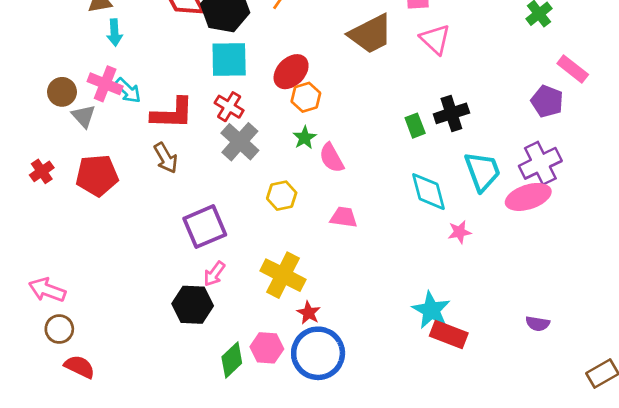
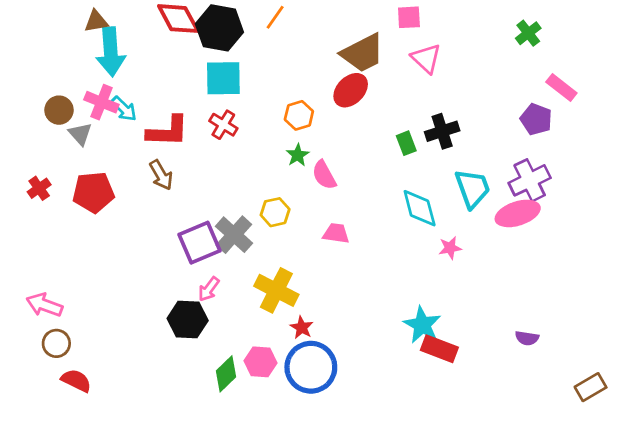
cyan arrow: (115, 33) -> (111, 52), size x1.8
red ellipse: (291, 72) -> (351, 90), moved
gray cross: (240, 142) -> (234, 235), moved

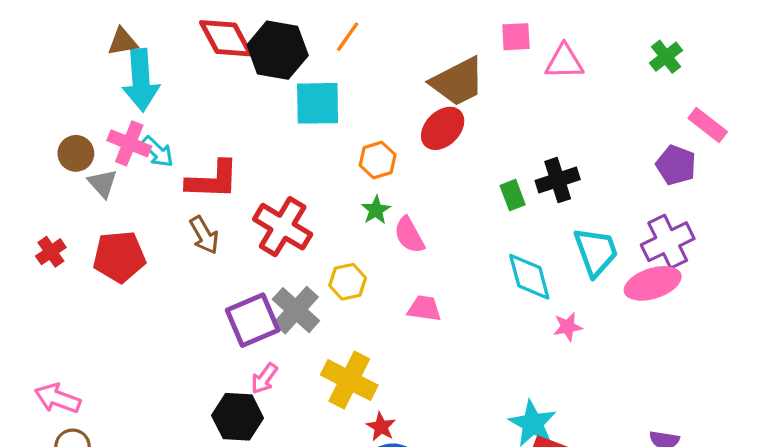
pink triangle: (426, 58) -> (564, 62), moved, turned -44
cyan square: (223, 78) -> (318, 103), moved
red cross: (223, 125) -> (283, 227), moved, size x1.6

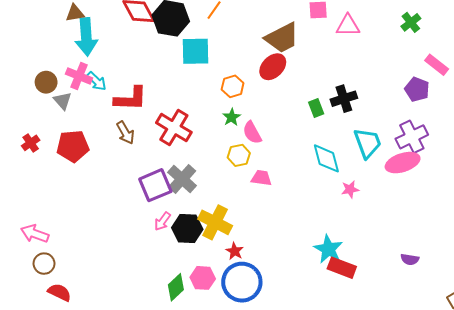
yellow hexagon: (348, 282) -> (239, 155), moved
black hexagon: (238, 417) -> (187, 228), moved

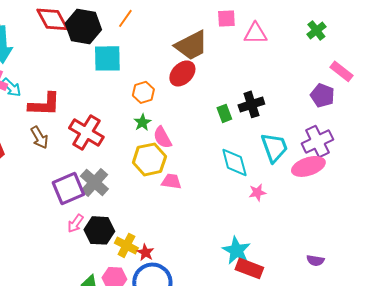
yellow hexagon: (239, 155) -> (149, 159), size x1.5
yellow cross: (215, 222) -> (126, 245), moved, size x0.7

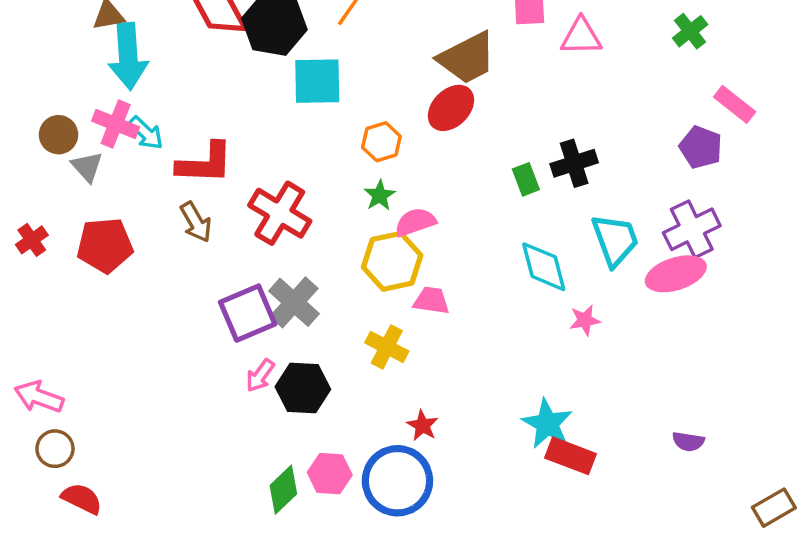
pink semicircle: (162, 137) -> (415, 222), turned 100
yellow cross: (126, 245) -> (387, 347), moved
red star: (145, 252) -> (422, 425), moved

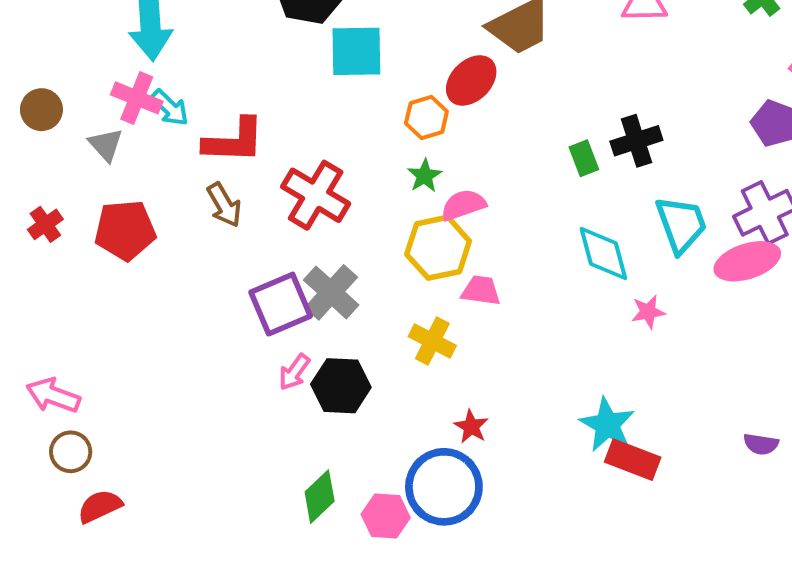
red ellipse: (451, 108) -> (471, 80), moved
brown circle: (59, 135) -> (41, 110), moved
pink hexagon: (330, 474) -> (386, 516), moved
red semicircle: (82, 499) -> (100, 506), turned -51

